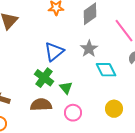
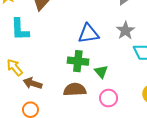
blue triangle: (54, 52) -> (88, 34), turned 30
green cross: (44, 78) -> (78, 61), turned -30

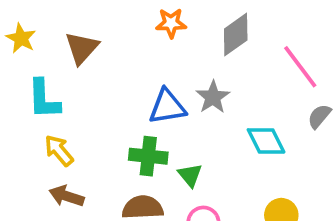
gray star: (125, 31) -> (213, 97), moved
yellow arrow: (15, 67) -> (59, 150), moved

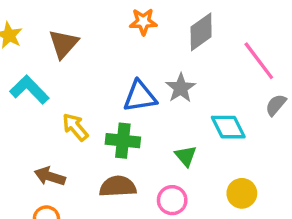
cyan L-shape: (44, 99) -> (29, 90), turned 138
yellow arrow: (59, 150) -> (75, 127), moved
green triangle: (190, 175) -> (186, 156), moved

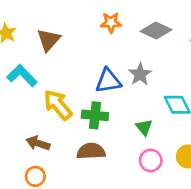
gray diamond: (201, 32) -> (156, 31), turned 60
yellow arrow: (75, 127) -> (58, 105), size x1.4
pink circle: (172, 200) -> (151, 160), moved

